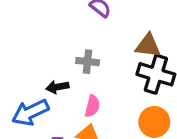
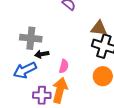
gray cross: (88, 62) -> (31, 38), moved, size x1.5

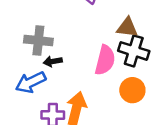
pink semicircle: (64, 66) -> (105, 60), moved, size x1.6

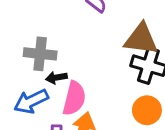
brown triangle: (127, 27) -> (141, 39), size x1.4
pink semicircle: (105, 60) -> (74, 98), moved

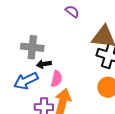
pink semicircle: (74, 98) -> (56, 79), size x0.7

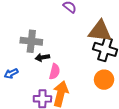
blue arrow: (26, 81) -> (11, 74), moved, size x0.6

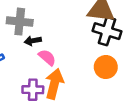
pink semicircle: (55, 72) -> (47, 57), turned -63

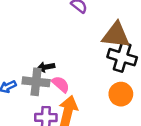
gray cross: (20, 22) -> (36, 82), moved

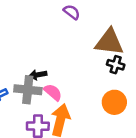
black cross: (122, 57) -> (116, 65), size x0.6

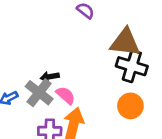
black cross: (116, 65) -> (132, 66), size x1.6
gray cross: (28, 90) -> (39, 93), turned 32

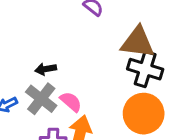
black arrow: (50, 77) -> (46, 69), moved
orange circle: (130, 106) -> (144, 114), size x1.4

